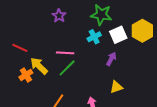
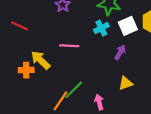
red line: (20, 48) -> (20, 26), moved
green line: (67, 68) -> (74, 90), moved
orange cross: (26, 75) -> (26, 70), turned 32

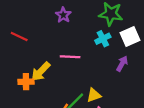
yellow arrow: (41, 60) -> (41, 72), turned -90
yellow triangle: (126, 83) -> (94, 95), moved

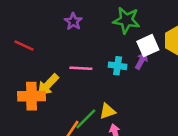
cyan cross: (103, 39) -> (118, 66), moved, turned 35
purple arrow: (122, 64) -> (142, 61), moved
orange cross: (26, 82) -> (32, 96), size x1.5

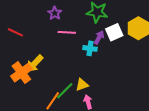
purple arrow: (142, 61) -> (99, 37), moved
pink line: (81, 68) -> (67, 32), moved
orange cross: (32, 96) -> (21, 73), turned -35

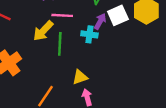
yellow arrow: (35, 64) -> (43, 31), moved
green line: (65, 91) -> (60, 44), moved, turned -42

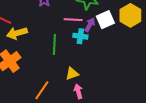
pink line: (62, 15) -> (73, 20), moved
yellow arrow: (43, 31) -> (17, 33), moved, turned 30

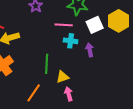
purple arrow: (90, 25) -> (90, 50), moved, turned -40
green line: (54, 45) -> (47, 64), moved

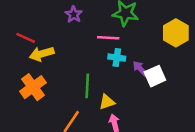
white square: (95, 25) -> (155, 76), moved
purple arrow: (90, 50) -> (140, 69), turned -32

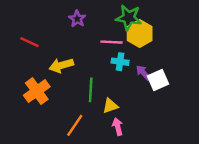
yellow hexagon: (176, 33) -> (140, 34), moved
yellow arrow: (42, 54) -> (61, 65), moved

